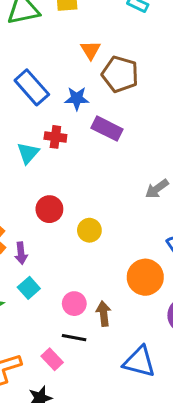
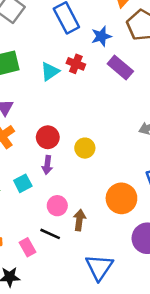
blue star: (77, 98) -> (101, 36), turned -30
red circle: (49, 209) -> (48, 137), moved
purple arrow: (21, 253) -> (47, 165), moved
blue triangle: (139, 362) -> (99, 267), turned 36

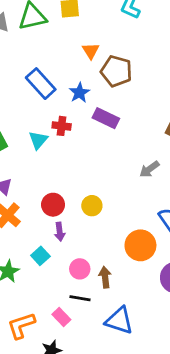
blue triangle: (99, 267) -> (119, 321), moved, turned -32

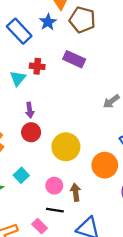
blue star: (79, 93) -> (48, 22), moved
yellow circle: (92, 206) -> (66, 147), moved, size x1.6
purple arrow: (60, 232) -> (30, 110), moved

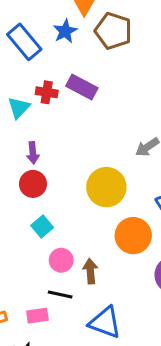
purple rectangle: (74, 59) -> (82, 87), moved
yellow circle: (66, 147) -> (106, 187), moved
cyan square: (21, 175) -> (42, 226), moved
pink rectangle: (40, 226) -> (37, 316), turned -56

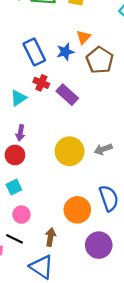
red cross: (47, 92) -> (41, 83), moved
yellow circle: (106, 187) -> (70, 151), moved
brown arrow: (90, 271) -> (50, 237), moved

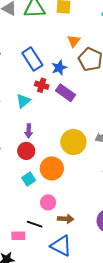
blue star: (65, 52) -> (59, 68), moved
orange circle: (77, 210) -> (52, 168), moved
pink circle: (21, 215) -> (48, 202), moved
brown arrow: (50, 237) -> (66, 219), turned 91

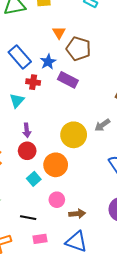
purple rectangle: (66, 93) -> (68, 80), moved
black line: (35, 224) -> (28, 218), moved
pink rectangle: (18, 236) -> (40, 239), moved

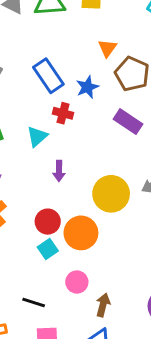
purple rectangle: (68, 80) -> (128, 122), moved
purple arrow: (27, 130) -> (59, 171), moved
red circle: (27, 151) -> (48, 222), moved
brown arrow: (77, 214) -> (103, 305), turned -77

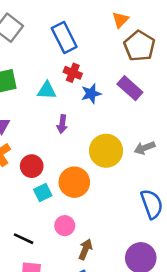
blue star: (87, 87) -> (91, 94), moved
cyan triangle: (37, 136) -> (47, 90), turned 36
red circle: (48, 222) -> (32, 166), moved

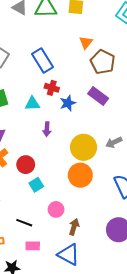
orange circle: (74, 182) -> (80, 175), moved

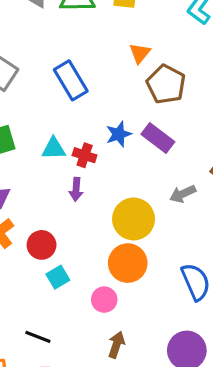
red cross: (52, 88) -> (85, 155), moved
blue star: (68, 103) -> (119, 134), moved
gray arrow: (114, 142) -> (183, 194), moved
pink circle: (56, 209) -> (104, 300), moved

